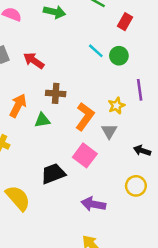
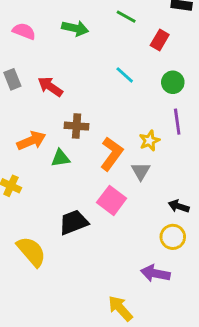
green circle: (119, 56) -> (173, 82), moved
orange arrow: (18, 106) -> (31, 141), turned 40
black arrow: (142, 151) -> (179, 206), moved
purple arrow: (93, 204) -> (155, 273), moved

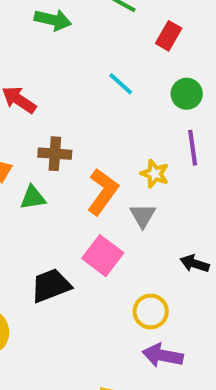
yellow star: (149, 141) -> (155, 174), turned -30
yellow circle: (173, 237) -> (151, 312), moved

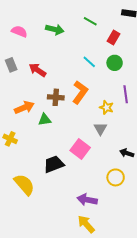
green circle: (187, 94) -> (115, 63), moved
orange L-shape: (103, 192) -> (80, 92), moved
yellow circle: (151, 312) -> (116, 177), moved
purple arrow: (163, 355) -> (87, 200), moved

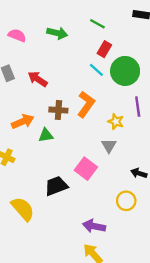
red rectangle: (114, 38) -> (104, 49), moved
green circle: (115, 63) -> (125, 71), size x1.6

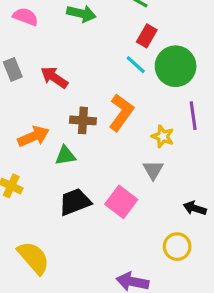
black trapezoid: (56, 186) -> (75, 202), moved

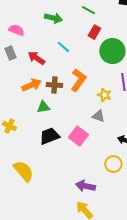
pink semicircle: (26, 17) -> (16, 30), moved
cyan line: (136, 65) -> (63, 47), moved
orange arrow: (33, 136) -> (31, 85), moved
gray triangle: (153, 170) -> (98, 116), turned -40

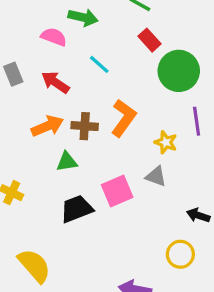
pink semicircle: (16, 30) -> (54, 37), moved
red rectangle: (94, 32) -> (150, 40), turned -72
pink square: (78, 136) -> (117, 191), moved, turned 30

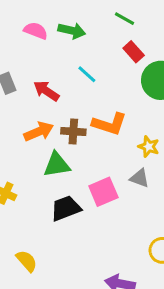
pink semicircle: (54, 37) -> (36, 31), moved
orange L-shape: (124, 118) -> (109, 124), turned 72
green triangle: (67, 162) -> (57, 165), size x1.4
yellow semicircle: (34, 266) -> (27, 261), size x0.7

